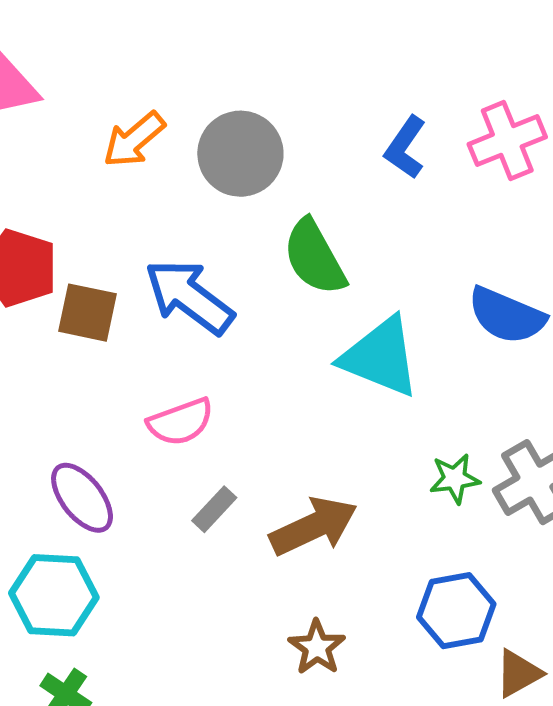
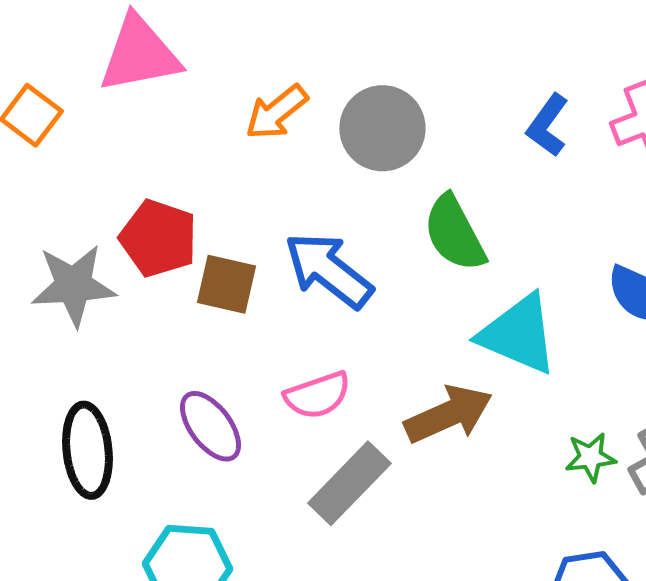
purple ellipse: (82, 498) -> (210, 426), moved
gray rectangle: (214, 509) -> (349, 483), size x1.8
brown arrow: (314, 526) -> (448, 414), moved

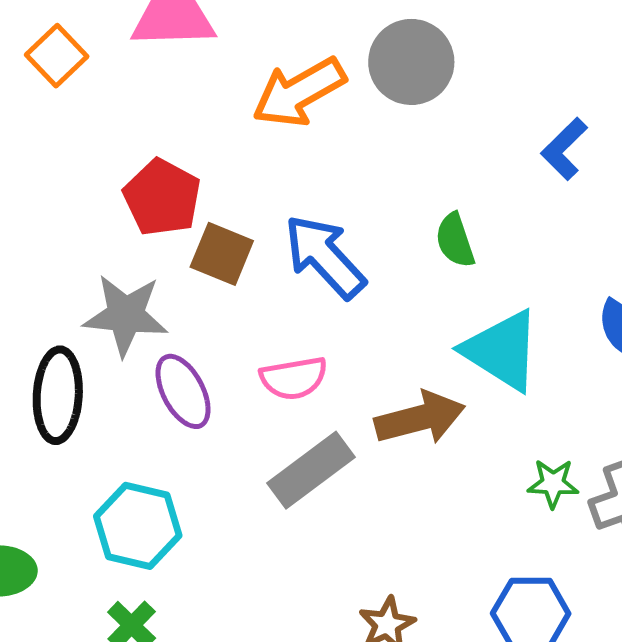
orange arrow: (276, 112) -> (299, 92), size x1.4
gray circle: (382, 128) -> (411, 62), moved
green semicircle: (454, 233) -> (455, 240), size x0.7
gray star: (73, 285) -> (126, 315), moved

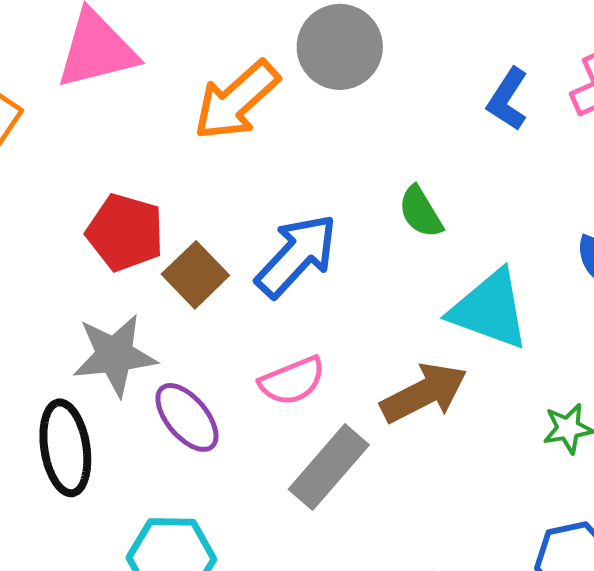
brown square: (222, 254) -> (195, 275), turned 36
blue arrow: (325, 257) -> (297, 255), turned 98

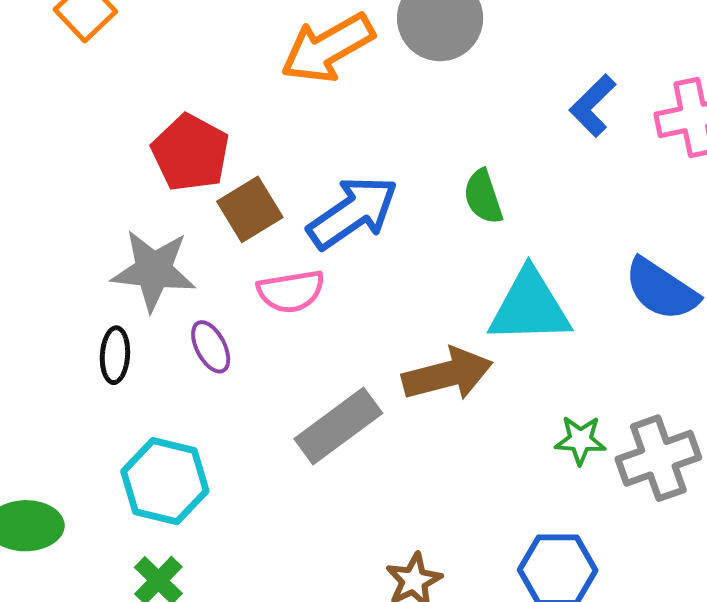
cyan triangle: (490, 309) -> (530, 307), turned -34
pink semicircle: (292, 381) -> (291, 291), moved
purple ellipse: (187, 417) -> (211, 347), size x0.7
black ellipse: (65, 448) -> (115, 355), moved, size x0.6

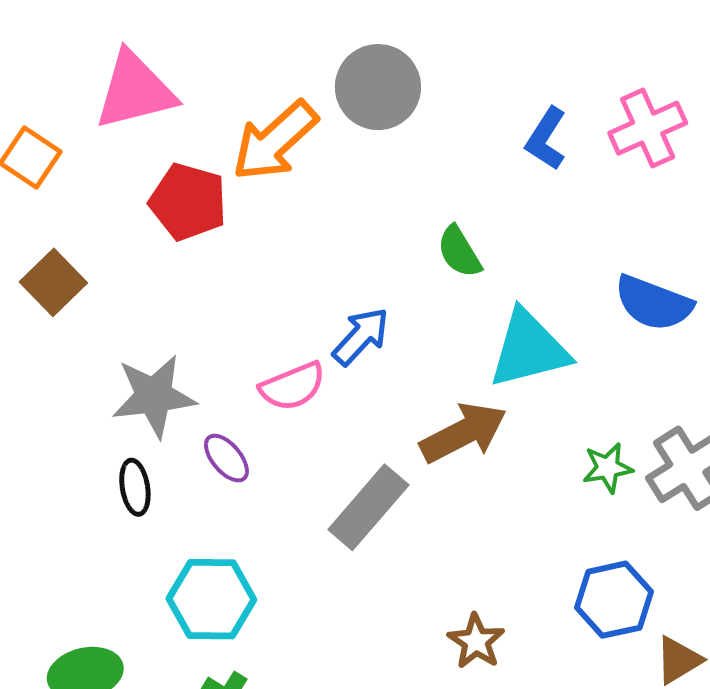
red pentagon: (190, 153) -> (188, 202), moved
brown square: (250, 209) -> (53, 282), moved
blue arrow: (353, 212) -> (361, 336), moved, size x0.7

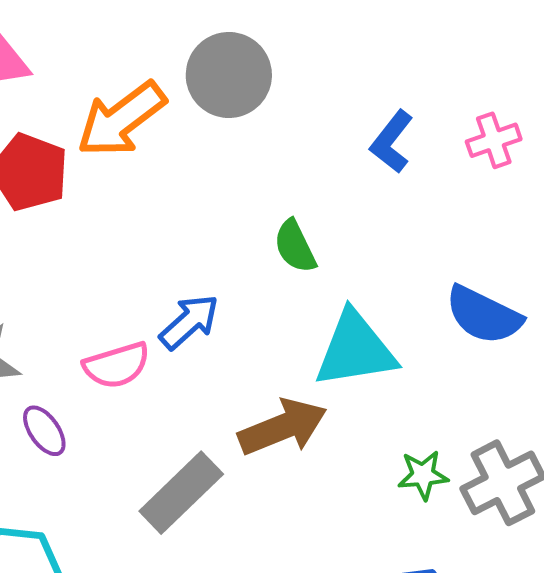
pink cross: (648, 128) -> (494, 140), size x0.7

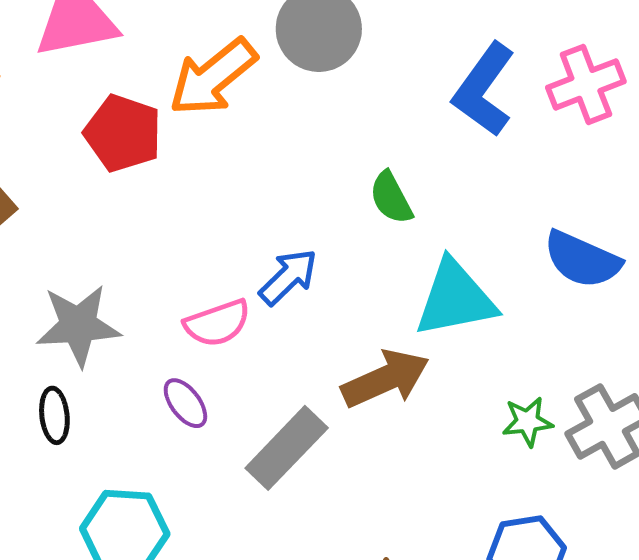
pink cross: (494, 140) -> (586, 84), size x1.4
blue L-shape: (392, 142) -> (484, 90), size x1.5
purple ellipse: (44, 431) -> (185, 403), moved

